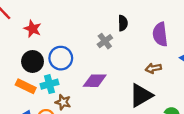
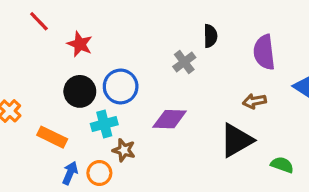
orange rectangle: (26, 86) -> (52, 137), moved

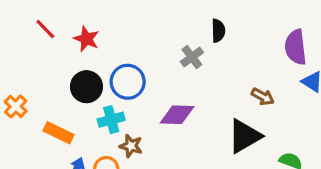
red line: (39, 21) -> (45, 29), moved
purple semicircle: (264, 52) -> (296, 47), moved
brown arrow: (254, 101) -> (263, 97), turned -140

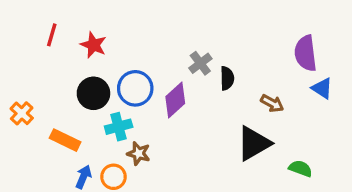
red line: (45, 29) -> (52, 35), turned 60
black semicircle: (218, 31) -> (227, 78), moved
purple diamond: (177, 115) -> (175, 100), moved, turned -44

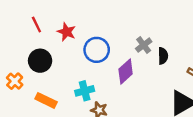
red line: (52, 35) -> (36, 25), turned -42
blue circle: (135, 88) -> (97, 50), moved
black circle: (93, 93) -> (40, 61), moved

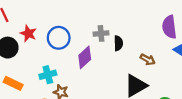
red star: (67, 32) -> (28, 33), moved
gray cross: (144, 45) -> (101, 33), turned 32

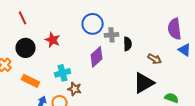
red star: (28, 33) -> (53, 40), moved
blue circle: (59, 38) -> (93, 24), moved

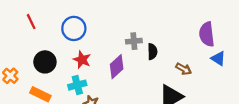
blue circle: (93, 24) -> (74, 28), moved
red star: (53, 40) -> (82, 60), moved
black circle: (26, 48) -> (45, 62), moved

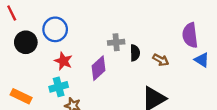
red line: (31, 22) -> (12, 13), moved
black circle: (45, 62) -> (26, 42), moved
brown arrow: (184, 69) -> (161, 60), moved

